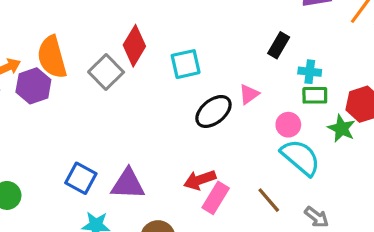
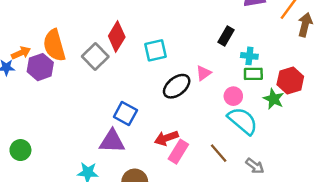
blue square: (81, 178) -> (125, 113), moved

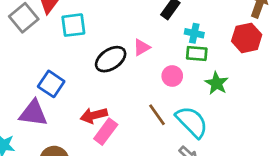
cyan square: (155, 50) -> (73, 25), moved
red hexagon: (290, 81) -> (247, 38), moved
cyan semicircle: (243, 121) -> (192, 122), moved
brown line: (219, 153) -> (157, 115), moved

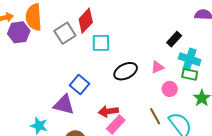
cyan cross: (194, 33) -> (190, 59), size x1.5
pink triangle: (142, 47) -> (157, 67), moved

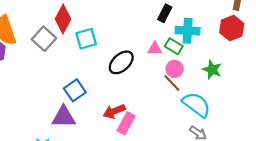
pink triangle: (157, 67) -> (155, 49), turned 40
green rectangle: (190, 74) -> (174, 46), moved, turned 35
blue square: (80, 84) -> (75, 90), turned 30
brown line: (155, 116) -> (172, 83), moved

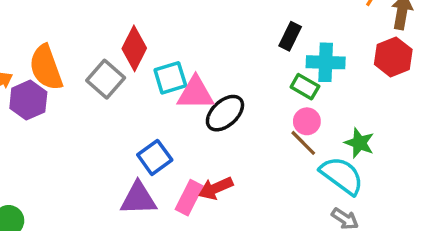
pink triangle: (155, 49) -> (196, 93), moved, size x1.6
green star: (212, 69) -> (359, 143), moved
pink rectangle: (126, 123) -> (189, 198), moved

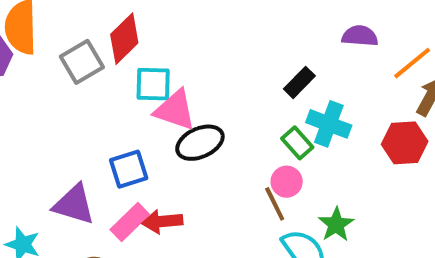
blue square: (155, 157) -> (129, 169), moved

